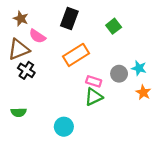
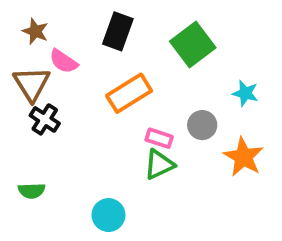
green square: (114, 26) -> (193, 44), size x1.6
brown triangle: (19, 49) -> (32, 84), turned -40
cyan star: (139, 68) -> (245, 93), moved
orange star: (143, 92) -> (243, 157), size x1.5

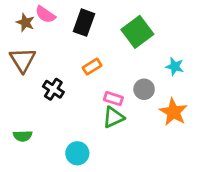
pink semicircle: (63, 61) -> (45, 15), moved
orange rectangle: (129, 93) -> (92, 67), size x0.6
black cross: (45, 119) -> (53, 89), moved

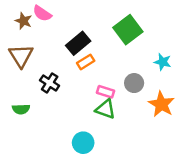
black rectangle: (84, 23) -> (78, 43), moved, turned 30
green triangle: (113, 117) -> (105, 109), turned 45
green semicircle: (23, 136) -> (21, 109), moved
cyan circle: (77, 153) -> (83, 143), moved

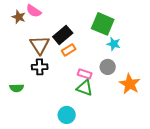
green square: (128, 30) -> (103, 24), turned -30
brown triangle: (21, 56) -> (40, 45), moved
cyan star: (163, 62) -> (114, 44), moved
black cross: (50, 83) -> (40, 67), turned -35

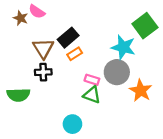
green square: (103, 24) -> (145, 26), moved, turned 30
cyan star: (114, 44) -> (123, 47), size x1.6
gray circle: (108, 67) -> (117, 72), size x1.5
green semicircle: (17, 88) -> (18, 95), size x1.5

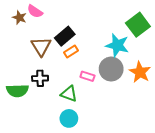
black cross: (43, 72) -> (40, 78), moved
orange star: (141, 91) -> (140, 72), moved
green triangle: (92, 95) -> (69, 94), moved

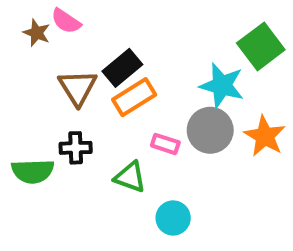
orange rectangle: (71, 52) -> (134, 97), size x1.5
cyan circle: (69, 118) -> (173, 218), moved

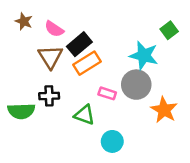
pink semicircle: (66, 21) -> (54, 29), moved
green square: (261, 46) -> (169, 30), size x0.6
orange star: (265, 136) -> (164, 110), moved

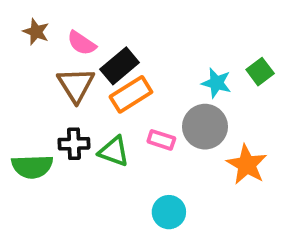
green square: (169, 30) -> (260, 72), moved
cyan star: (144, 56) -> (216, 83), size x0.7
green triangle: (84, 115) -> (114, 151), moved

